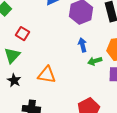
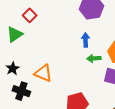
orange triangle: (47, 75) -> (43, 73), moved
black star: (14, 80) -> (13, 68), moved

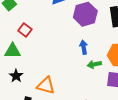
green triangle: (15, 34) -> (13, 51), turned 42
black star: (13, 68) -> (16, 76), moved

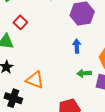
green arrow: (94, 64) -> (84, 73), moved

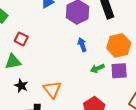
orange triangle: (35, 80) -> (52, 89), turned 48

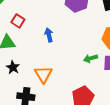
blue arrow: (82, 45) -> (49, 35), moved

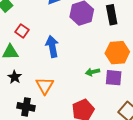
blue arrow: (49, 35) -> (52, 47), size x1.5

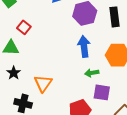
blue arrow: (52, 47) -> (84, 46), moved
purple square: (114, 78) -> (102, 92), moved

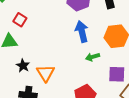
black star: (14, 73) -> (23, 66), moved
purple square: (102, 92) -> (117, 74), moved

